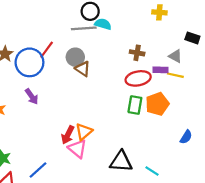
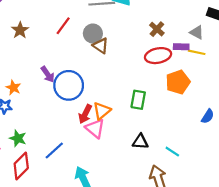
brown cross: (137, 53) -> (157, 29), turned 32
blue circle: (29, 62) -> (69, 85), moved
green rectangle: (135, 105) -> (138, 100), moved
black triangle: (121, 161) -> (140, 142), size x0.7

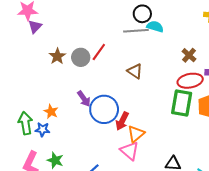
gray circle: (93, 34) -> (81, 57), moved
green rectangle: (138, 100) -> (182, 103), moved, size x1.4
red arrow: (85, 114) -> (122, 121), moved

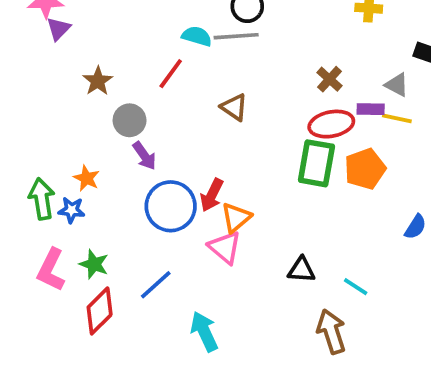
cyan semicircle: (155, 27) -> (197, 36), moved
gray circle: (81, 57) -> (130, 120), moved
blue circle: (104, 109) -> (171, 206), moved

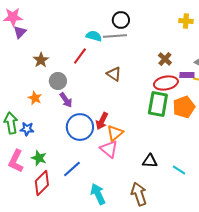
orange star: (87, 178) -> (35, 98), moved
brown arrow: (331, 331) -> (139, 194), moved

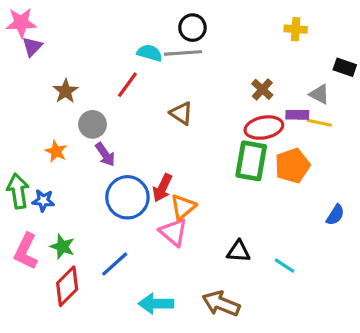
cyan arrow: (98, 194) -> (156, 304), turned -65
brown arrow: (139, 194) -> (221, 304), turned -50

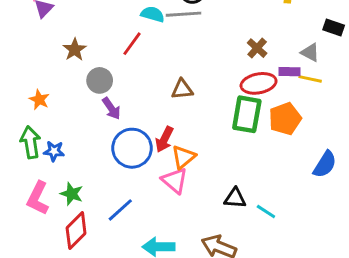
brown triangle: (181, 113) -> (182, 89), moved, turned -40
orange star: (56, 151) -> (39, 100), moved
blue semicircle: (335, 215) -> (325, 164), size x1.4
cyan line: (285, 266) -> (266, 211), moved

